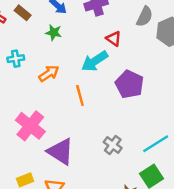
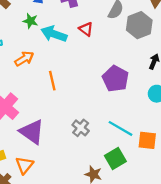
cyan arrow: (95, 61) -> (54, 34), moved, turned 50
purple pentagon: (129, 84) -> (115, 79), moved
cyan line: (156, 144) -> (121, 128), turned 60

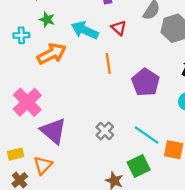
green star: (30, 21) -> (47, 20), moved
orange arrow: (24, 59) -> (52, 54), size x1.4
orange line: (52, 81) -> (108, 63), moved

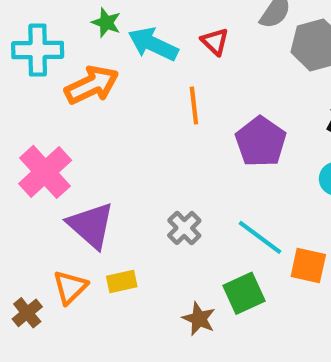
green star: (47, 20) -> (106, 23), moved
cyan cross: (21, 35) -> (38, 50), size x1.6
yellow rectangle: (16, 154) -> (122, 282), moved

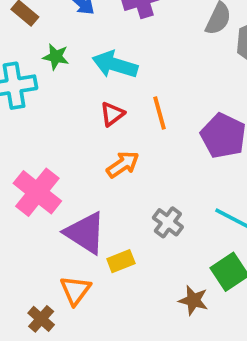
green star: (106, 23) -> (56, 57), moved
red triangle: (215, 42) -> (112, 114), moved, turned 48
orange arrow: (92, 85) -> (123, 164), moved, size x0.7
yellow rectangle: (122, 282) -> (121, 261), moved

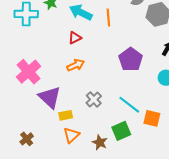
orange line: (160, 113) -> (108, 18), moved
orange triangle: (75, 290) -> (71, 135), moved
brown cross: (41, 319) -> (27, 139), moved

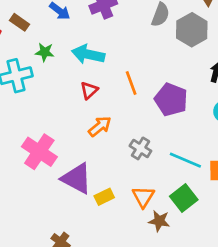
orange line: (108, 18) -> (131, 83), moved
gray cross: (94, 99) -> (140, 148), moved
orange triangle: (71, 135) -> (143, 197), moved

